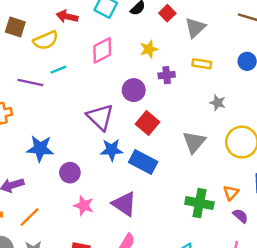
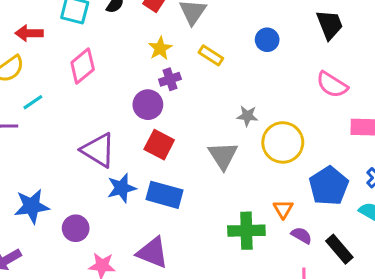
yellow star: (149, 49) -> (160, 48), moved
yellow rectangle: (202, 64) -> (211, 55), turned 36
purple circle: (134, 90) -> (148, 105), moved
gray star: (218, 103) -> (247, 116), moved

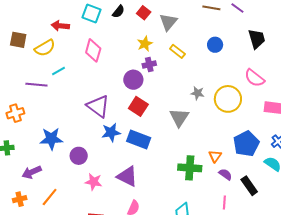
pink diamond: (83, 66) -> (93, 50), turned -40
yellow circle: (283, 142) -> (228, 99), moved

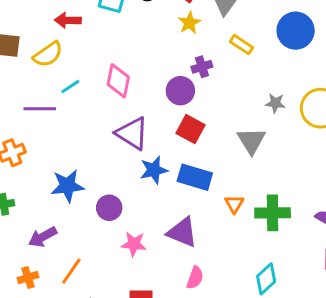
yellow star: (145, 44) -> (189, 23), moved
blue circle: (215, 45) -> (296, 31), size x1.6
pink diamond: (93, 50) -> (118, 81), moved
orange triangle: (215, 156) -> (234, 204), moved

